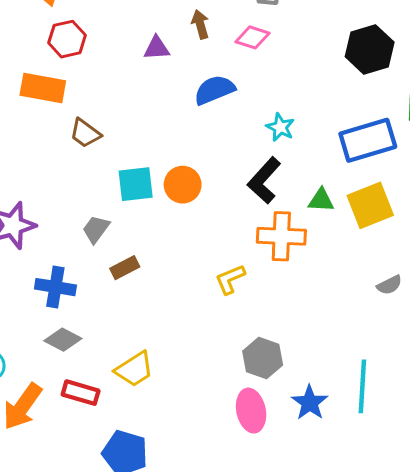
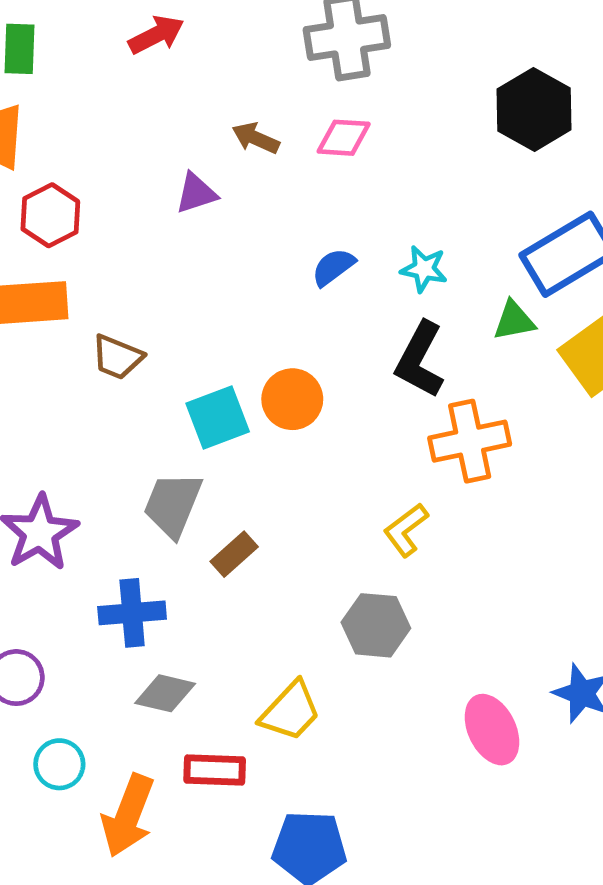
brown arrow: (200, 24) -> (256, 138), turned -36
blue semicircle: (214, 90) -> (333, 267), moved, size x0.7
green triangle: (321, 200) -> (514, 321), moved
gray trapezoid: (96, 229) -> (173, 505), size x1.4
gray hexagon: (263, 358) -> (376, 625), moved

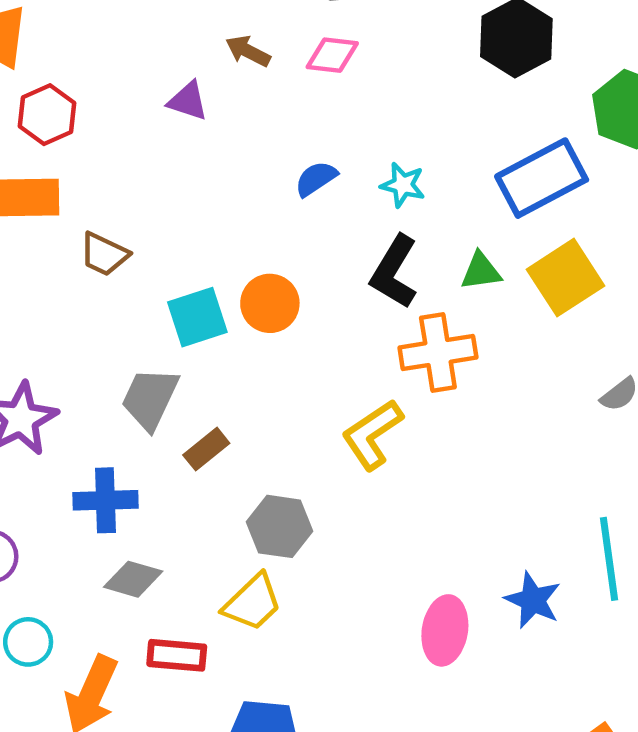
purple triangle: (196, 193) -> (188, 101), turned 33
green triangle: (514, 321) -> (481, 271), moved
yellow L-shape: (406, 530) -> (372, 434), size x1.4
gray hexagon: (376, 625) -> (280, 526), moved
pink ellipse: (492, 730) -> (445, 630), turned 32

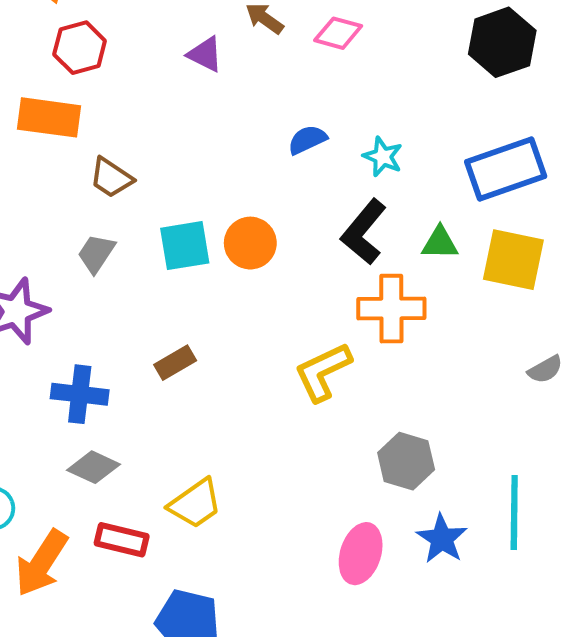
yellow square: (565, 278) -> (513, 260), turned 36
gray trapezoid: (150, 399) -> (96, 253), moved, size x0.7
gray hexagon: (280, 526) -> (406, 461), moved

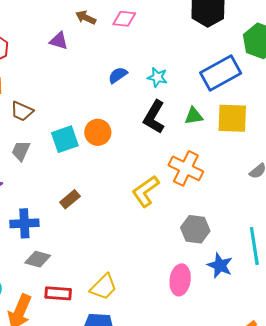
orange cross: (391, 309) -> (186, 168), moved, turned 36
yellow trapezoid: (195, 504) -> (104, 287), moved

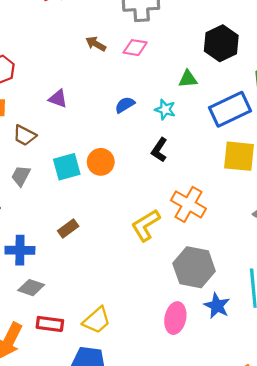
purple triangle: (59, 41) -> (58, 99), moved
green triangle: (194, 116) -> (188, 79), moved
black L-shape: (154, 117) -> (159, 150), size x0.7
gray hexagon: (195, 229) -> (194, 267), size x1.4

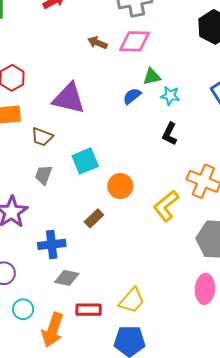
pink diamond: (135, 48) -> (135, 41), size x1.4
green triangle: (188, 79) -> (152, 77), moved
purple triangle: (58, 99) -> (69, 98), size x1.8
orange circle: (101, 162) -> (120, 186), moved

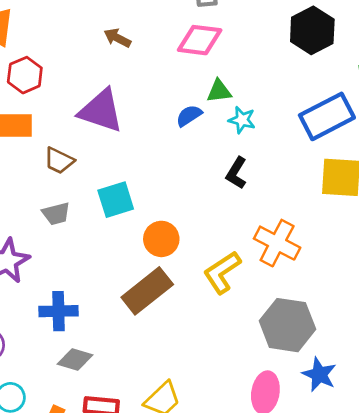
brown arrow: (97, 43) -> (117, 38), moved
gray trapezoid: (44, 175) -> (56, 214), turned -130
brown rectangle: (94, 218) -> (147, 291), moved, size x1.8

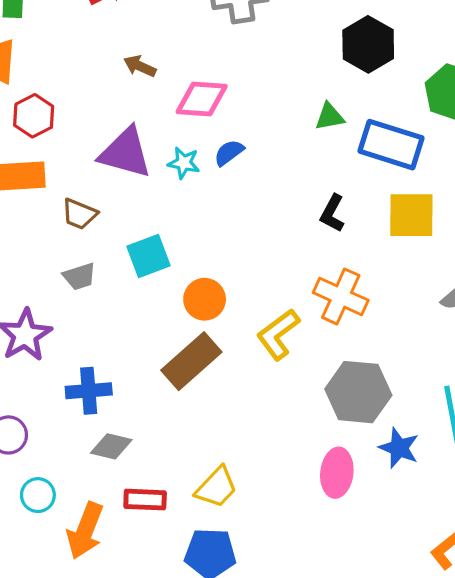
pink diamond: (200, 40) -> (202, 99), moved
green triangle: (219, 91) -> (330, 117), moved
blue rectangle: (327, 116) -> (391, 145), turned 48
cyan star: (242, 120) -> (184, 163), moved
black L-shape: (236, 173) -> (332, 213), moved

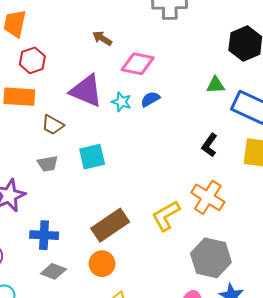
orange circle: (205, 299) -> (102, 264), moved

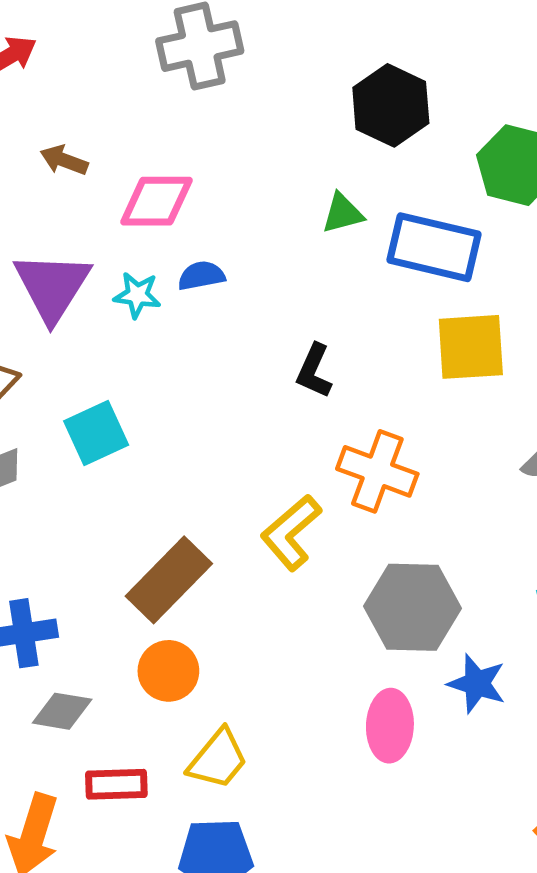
purple triangle: (86, 91) -> (52, 286), turned 51
blue semicircle: (150, 99) -> (201, 276), turned 30
black L-shape: (209, 145) -> (314, 371), moved

